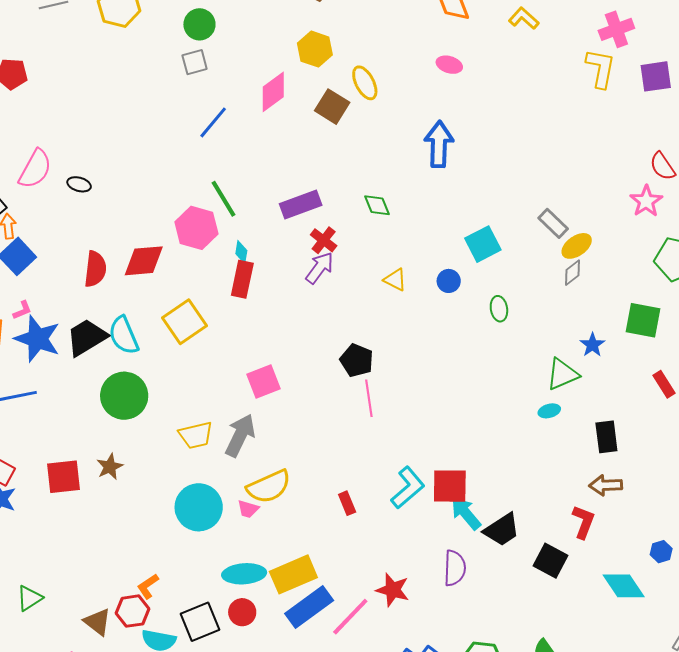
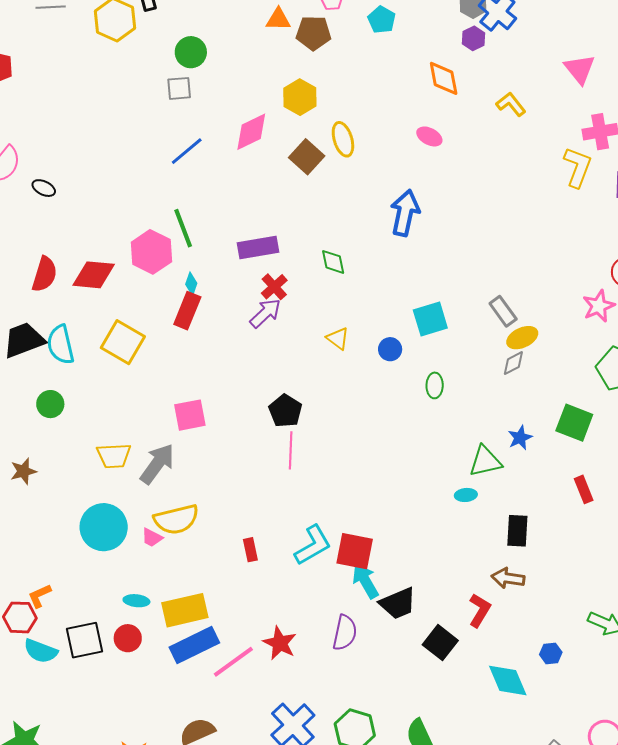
yellow square: (185, 322) -> (123, 342), turned -36
green circle: (124, 396) -> (50, 404), size x0.6
cyan ellipse: (244, 574) -> (136, 601), size x0.6

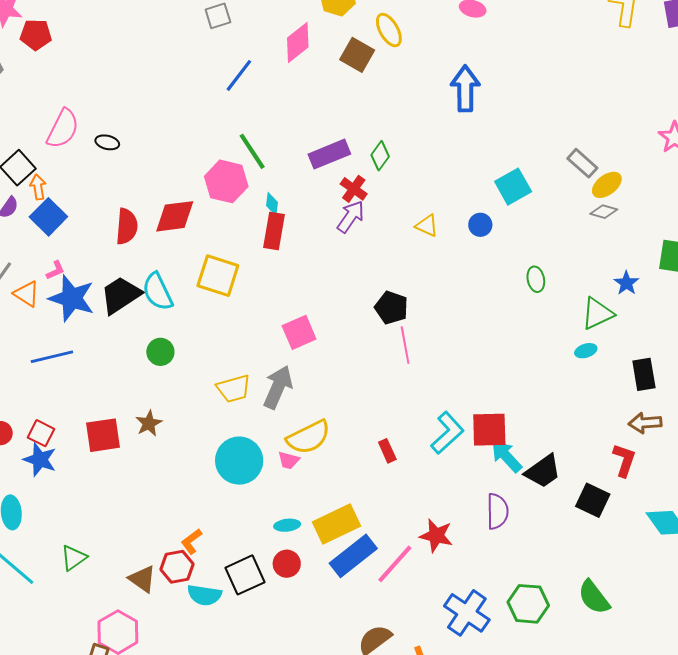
green diamond: (333, 262) -> (380, 156), moved, turned 60
gray diamond: (513, 363) -> (604, 212), turned 56
green ellipse: (435, 385) -> (536, 279), moved

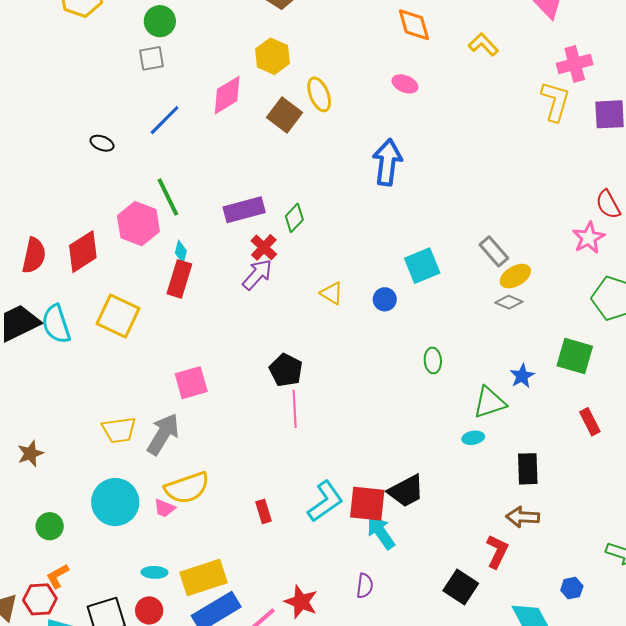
black ellipse: (107, 142) -> (102, 143), moved
red diamond: (175, 216) -> (83, 252), turned -33
green circle: (160, 352) -> (50, 526), moved
black trapezoid: (543, 471) -> (406, 491), moved
purple semicircle: (497, 511) -> (365, 586), size x0.7

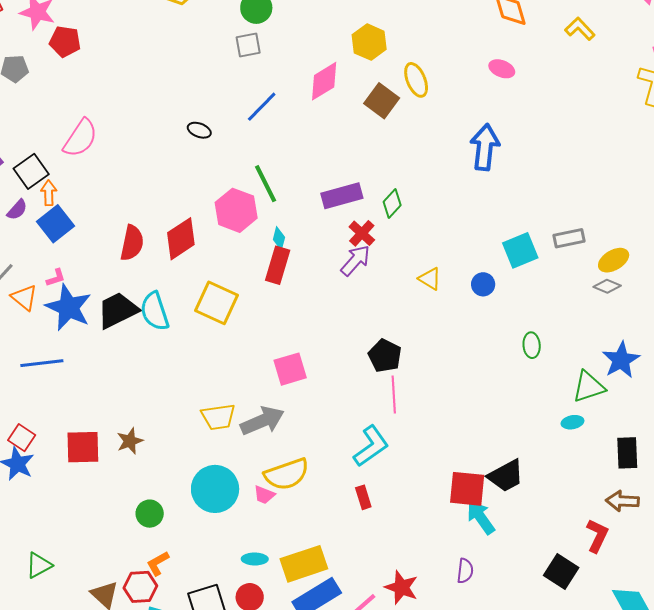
gray rectangle: (494, 251) -> (569, 238), moved, turned -60
blue star: (522, 376) -> (621, 360), size x1.5
gray arrow: (163, 434) -> (262, 421), turned 36
cyan L-shape: (325, 501) -> (371, 446), moved

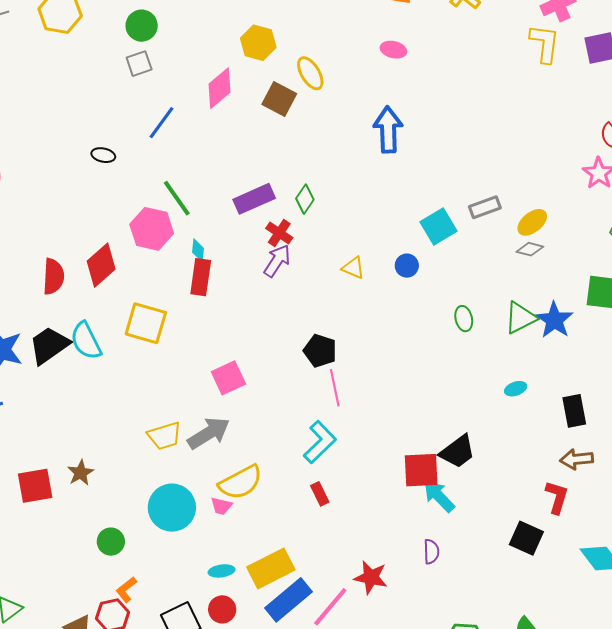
green triangle: (589, 387) -> (520, 318), moved

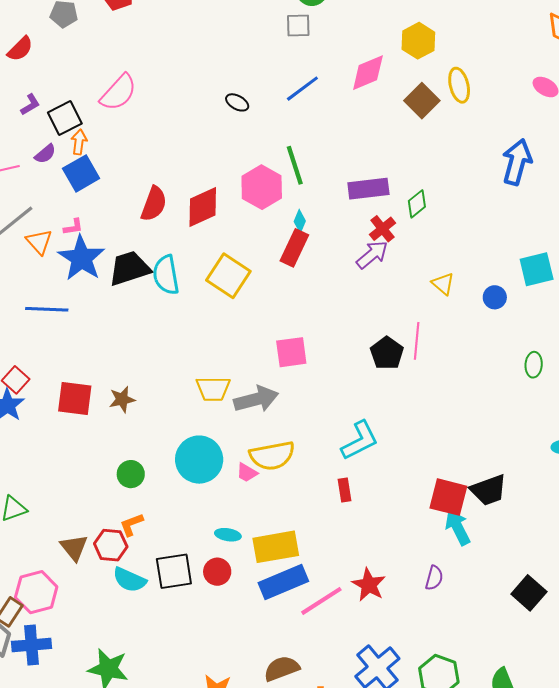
pink line: (335, 388) -> (417, 341), moved

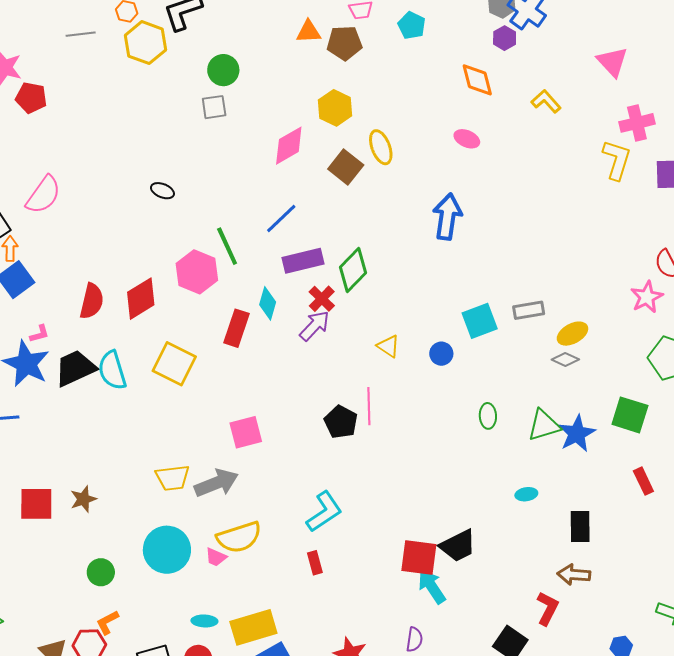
blue line: (302, 89) -> (281, 218), moved
green diamond: (417, 204) -> (353, 270), size x1.5
cyan diamond: (300, 221) -> (268, 303), moved, size x1.4
pink L-shape: (73, 227) -> (39, 334), moved

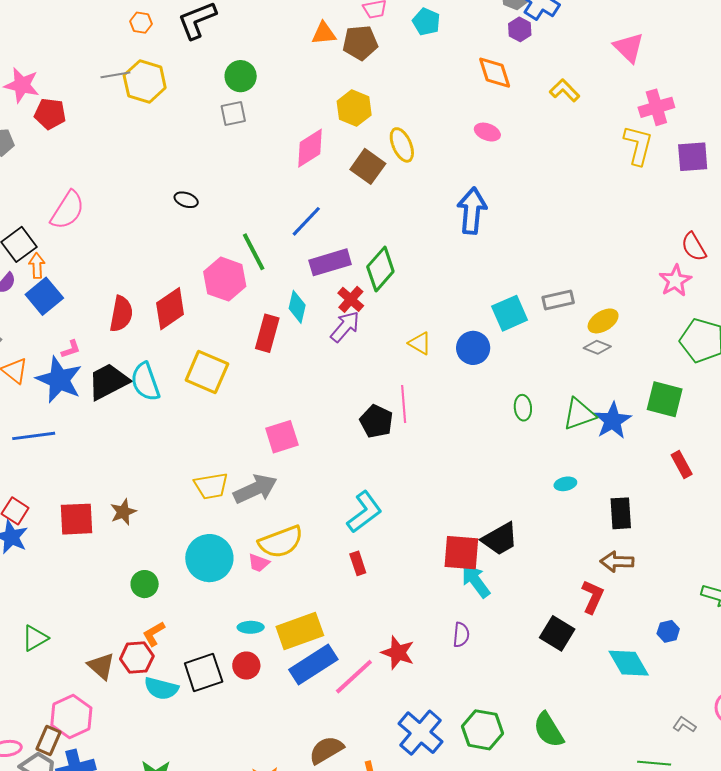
gray line: (81, 34) -> (115, 75), moved
yellow hexagon: (145, 43) -> (145, 82), moved
blue circle: (441, 354) -> (473, 348), size x1.4

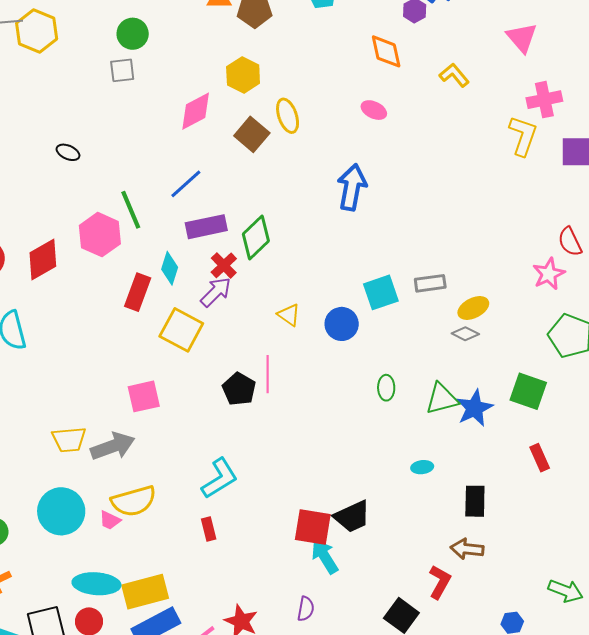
yellow square: (207, 372) -> (181, 330), moved
cyan ellipse: (251, 627) -> (96, 584), size x1.8

